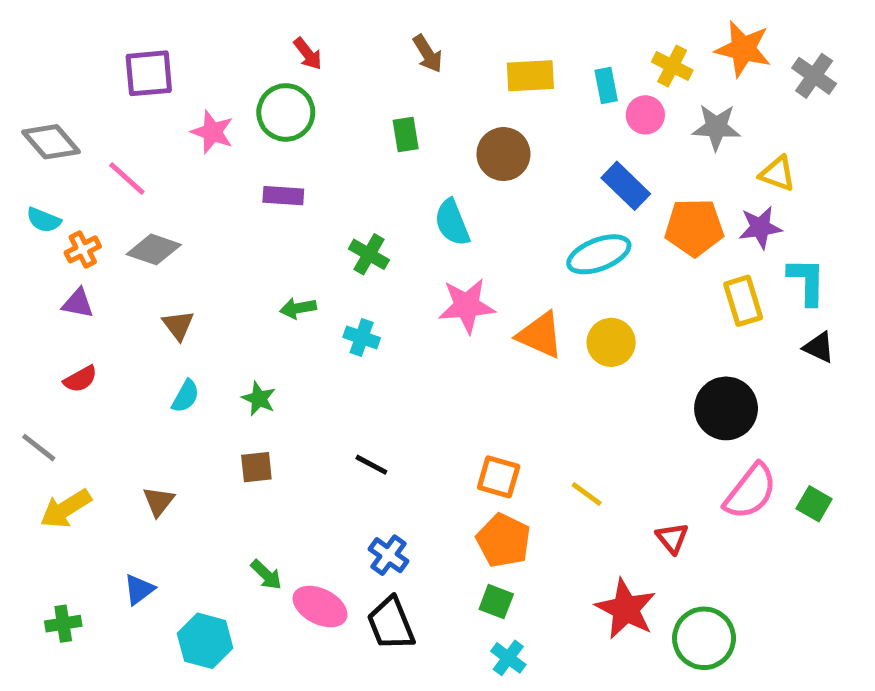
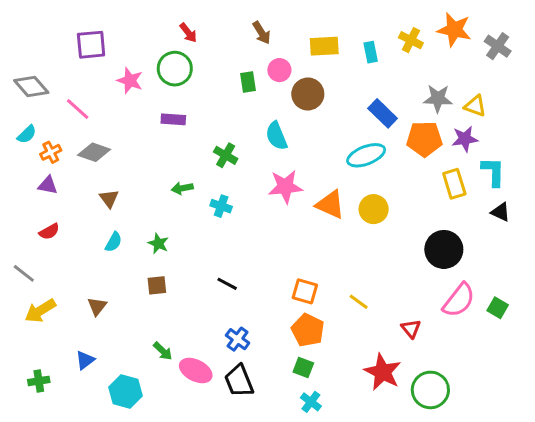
pink circle: (645, 115) -> (279, 70), moved
gray star: (716, 127) -> (438, 98), moved
cyan semicircle: (44, 220) -> (27, 134), turned -66

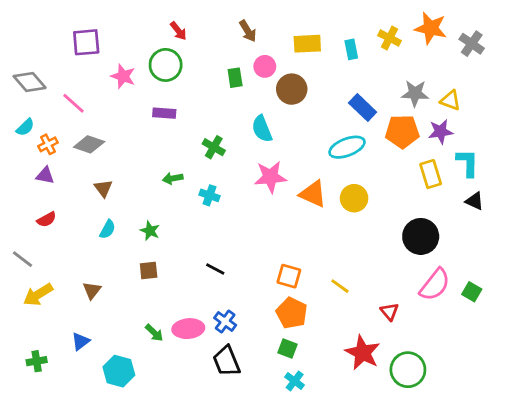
pink ellipse: (196, 371) -> (188, 329), moved, turned -32

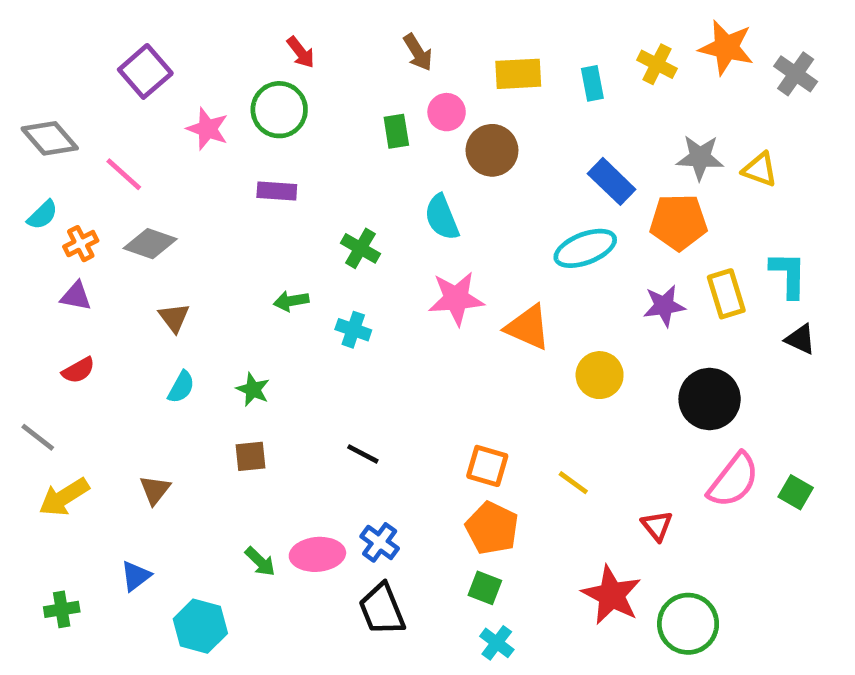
purple square: (86, 42) -> (145, 71), turned -36
purple star: (441, 132) -> (664, 306), moved
yellow circle: (354, 198) -> (600, 375), moved

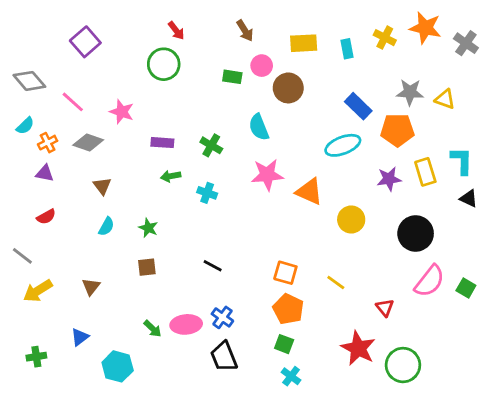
pink star: (207, 129) -> (122, 112), moved
green rectangle: (396, 131) -> (232, 77), turned -72
purple rectangle: (277, 191) -> (162, 143), moved

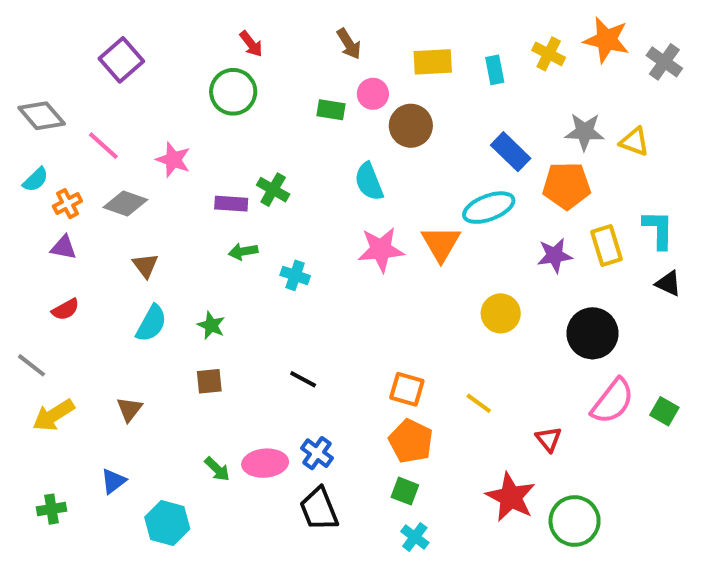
green cross: (211, 145) -> (273, 190), moved
orange triangle: (309, 192) -> (441, 244), moved, turned 36
cyan semicircle: (106, 226) -> (151, 323), size x1.4

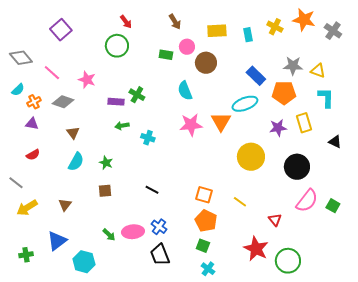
cyan L-shape: (658, 230) -> (326, 98), moved
yellow circle: (501, 313) -> (251, 157), size x1.4
blue triangle: (113, 481) -> (57, 241), size x1.5

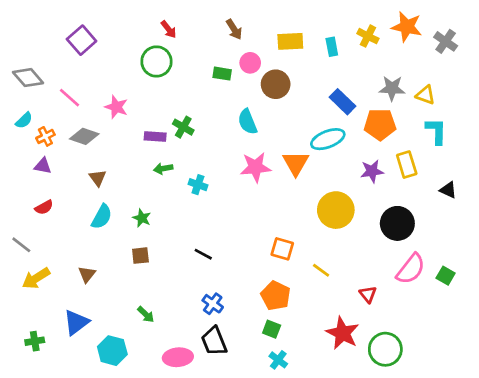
orange square: (204, 195) -> (282, 249), moved
pink ellipse: (133, 232) -> (178, 357), moved

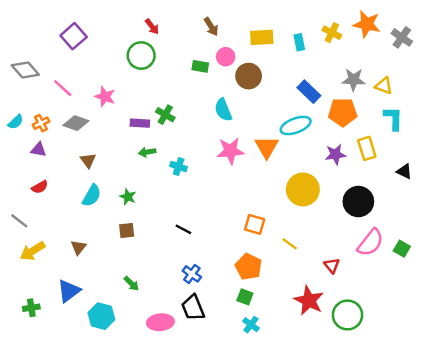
cyan semicircle: (24, 120) -> (16, 122), moved

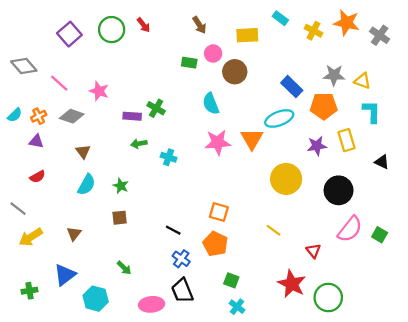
cyan rectangle: (299, 42) -> (280, 18), moved, turned -42
green circle: (141, 56) -> (112, 30), moved
orange square: (255, 224) -> (219, 212), moved
black line: (183, 229) -> (173, 230), moved
orange pentagon: (249, 267) -> (215, 244), moved

